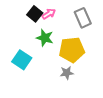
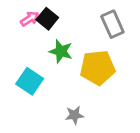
pink arrow: (49, 14) -> (30, 19), moved
gray star: (67, 73) -> (74, 115), moved

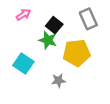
black square: (47, 19) -> (54, 25), moved
gray star: (74, 115) -> (58, 81), moved

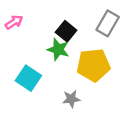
pink arrow: (23, 15) -> (14, 22), moved
gray rectangle: (88, 19) -> (108, 23), turned 54

